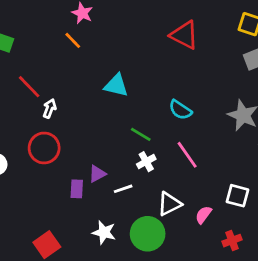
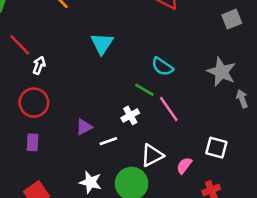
cyan triangle: (116, 85) -> (102, 43), turned 50
green line: (141, 134) -> (144, 90), moved
purple rectangle: (77, 189) -> (33, 142), moved

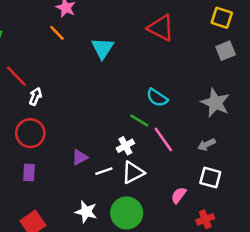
cyan triangle: (102, 43) -> (103, 48), moved
gray arrow: (242, 99) -> (207, 145), moved, turned -96
white triangle: (152, 155) -> (133, 172), moved

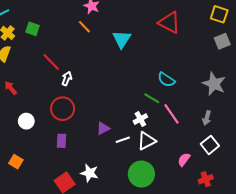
gray arrow: (207, 145) -> (207, 118), turned -48
white square: (210, 177) -> (210, 145), turned 36
white star: (86, 212) -> (90, 173), moved

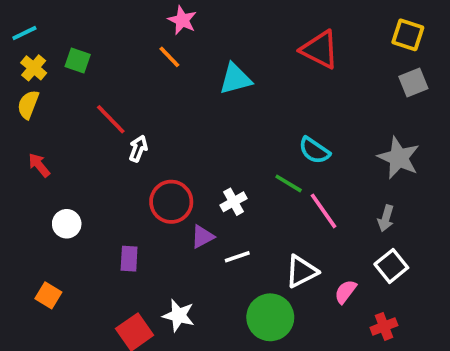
cyan triangle: (122, 39) -> (235, 79), turned 42
red circle: (63, 109) -> (171, 202), moved
white cross: (140, 119) -> (234, 202), moved
white triangle: (147, 141) -> (301, 271), moved

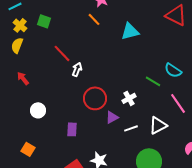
green line: (289, 183) -> (153, 81), moved
white triangle: (301, 271) -> (158, 125), moved

